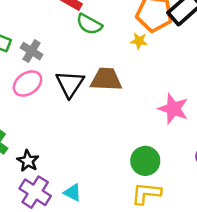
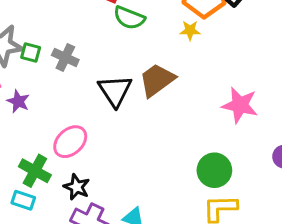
brown trapezoid: (106, 79) -> (157, 80), turned -32
pink ellipse: (27, 83) -> (70, 142), moved

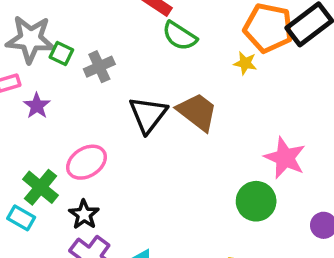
gray cross: (65, 58) -> (99, 67), turned 30
brown trapezoid: (157, 80) -> (197, 112), turned 63
green circle: (214, 170) -> (256, 201), moved

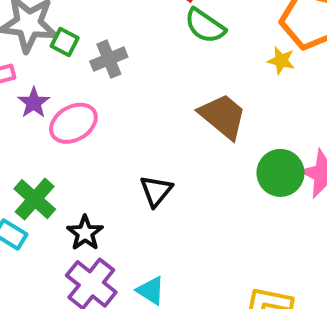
black triangle: (148, 115) -> (156, 191), moved, size x0.7
pink ellipse: (87, 162) -> (73, 123), moved
green circle: (256, 201) -> (280, 173), moved

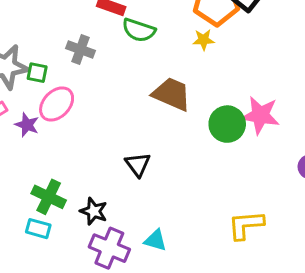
gray cross: (109, 59) -> (80, 49), moved, turned -32
pink ellipse: (73, 123) -> (57, 104), moved

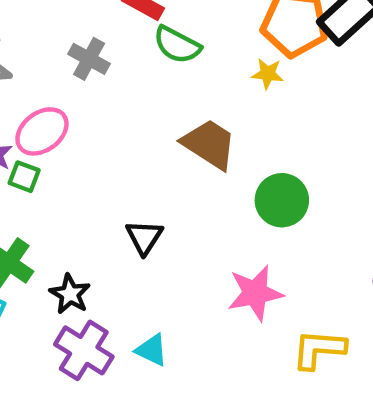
green square: (37, 73) -> (24, 177), moved
pink star: (260, 115) -> (255, 293), moved, turned -30
yellow L-shape: (246, 225) -> (319, 349), moved

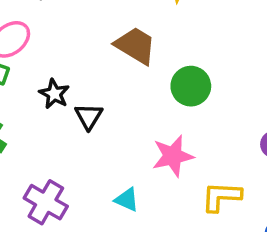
black star: (70, 294) -> (54, 94), moved
cyan triangle: (152, 350) -> (127, 200), moved

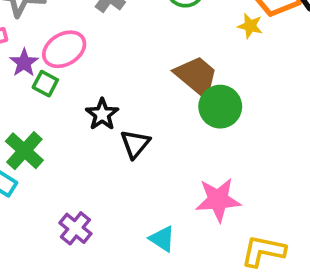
green circle: (191, 86) -> (220, 107), moved
purple cross: (46, 202) -> (75, 228), size x0.7

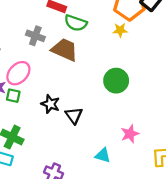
brown trapezoid: (196, 76) -> (65, 50), moved
pink star: (218, 200) -> (130, 134), size x0.7
cyan triangle: (162, 239) -> (103, 155), moved

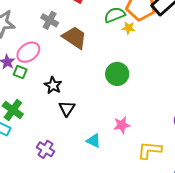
green semicircle: (76, 23) -> (115, 15), moved, turned 130
black triangle: (74, 115) -> (67, 108), moved

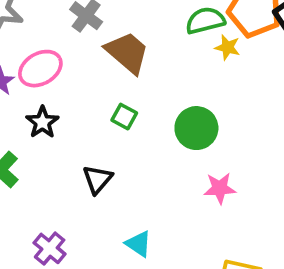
green square: (20, 72) -> (124, 117), moved
black star: (53, 85) -> (42, 122), moved
pink star: (122, 125) -> (220, 188), moved

